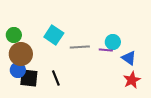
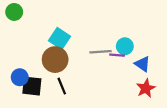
green circle: (14, 35) -> (14, 12), moved
gray line: (80, 47) -> (100, 52), moved
brown circle: (21, 54) -> (55, 60), moved

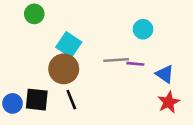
green circle: (14, 12) -> (34, 14), moved
cyan circle: (125, 46) -> (143, 29), moved
blue circle: (20, 77) -> (13, 103), moved

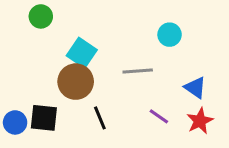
purple line: (135, 64) -> (159, 116), moved, turned 30
black line: (71, 100) -> (100, 118), moved

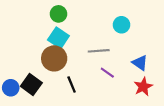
green circle: (41, 16) -> (58, 14), moved
purple line: (159, 116) -> (107, 73), moved
black square: (44, 118) -> (31, 84), turned 30

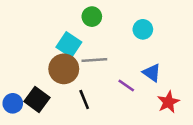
green circle: (58, 14) -> (92, 17), moved
gray line: (99, 51) -> (94, 60), moved
blue triangle: (140, 63) -> (152, 73), moved

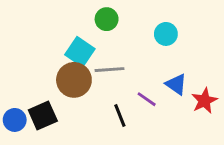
black square: (37, 99) -> (43, 115), turned 30
black line: (84, 99) -> (120, 115), moved
red star: (168, 102) -> (204, 101), moved

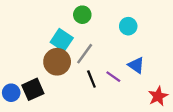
gray line: (110, 70) -> (85, 54), turned -50
red star: (204, 101) -> (158, 96), moved
black line: (120, 115) -> (91, 79), moved

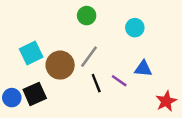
cyan square: (62, 40) -> (31, 53), moved, turned 30
blue triangle: (136, 65) -> (143, 69), turned -30

